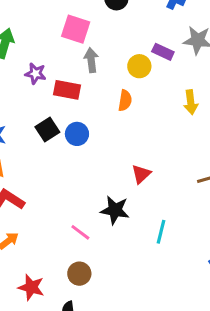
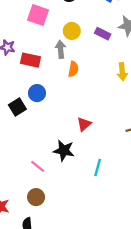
gray arrow: (91, 60) -> (61, 49), moved
yellow circle: (139, 66) -> (72, 31), moved
black square: (47, 129) -> (17, 107), moved

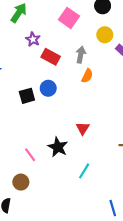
yellow circle: (72, 31) -> (105, 35), moved
red triangle: (84, 124) -> (83, 128), turned -32

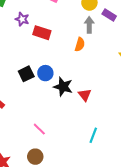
gray arrow: (81, 55) -> (89, 25), moved
blue circle: (48, 88) -> (45, 73), moved
black star: (58, 147) -> (63, 87), moved

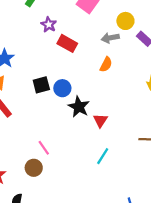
gray arrow: (89, 25) -> (110, 38), moved, turned -112
cyan line: (93, 135) -> (103, 156), moved
brown circle: (35, 157) -> (34, 168), moved

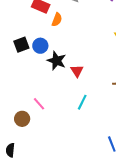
orange semicircle: (106, 64) -> (57, 20), moved
pink line: (44, 148) -> (39, 104), moved

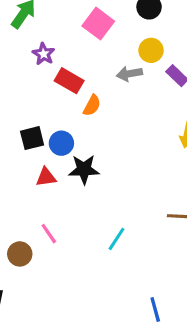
black star: (56, 61) -> (84, 169), turned -30
red triangle: (77, 71) -> (46, 177), moved, turned 48

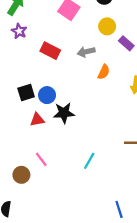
purple star: (44, 54) -> (19, 31), moved
gray arrow: (129, 74) -> (86, 52), moved
orange semicircle: (92, 105) -> (104, 72), moved

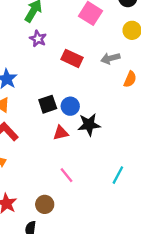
brown circle: (21, 175) -> (45, 204), moved

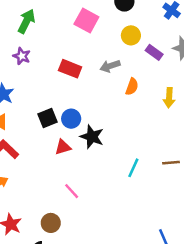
purple star: (38, 39) -> (22, 56), moved
black star: (89, 125) -> (92, 137), turned 30
cyan line: (118, 175) -> (133, 168), moved

